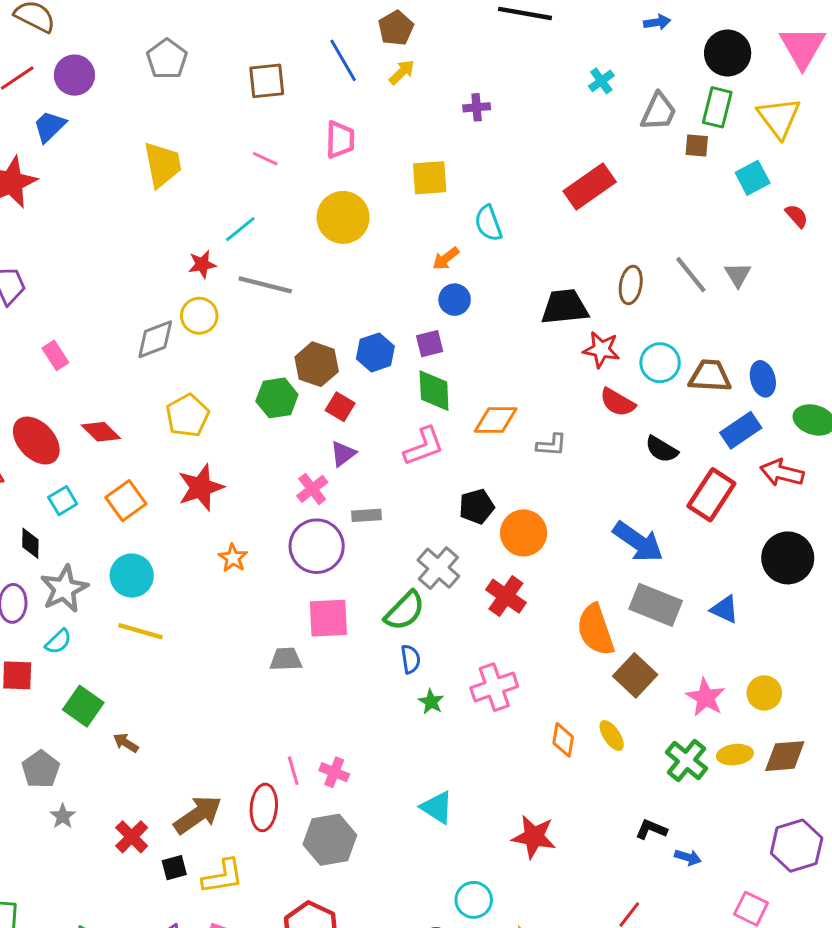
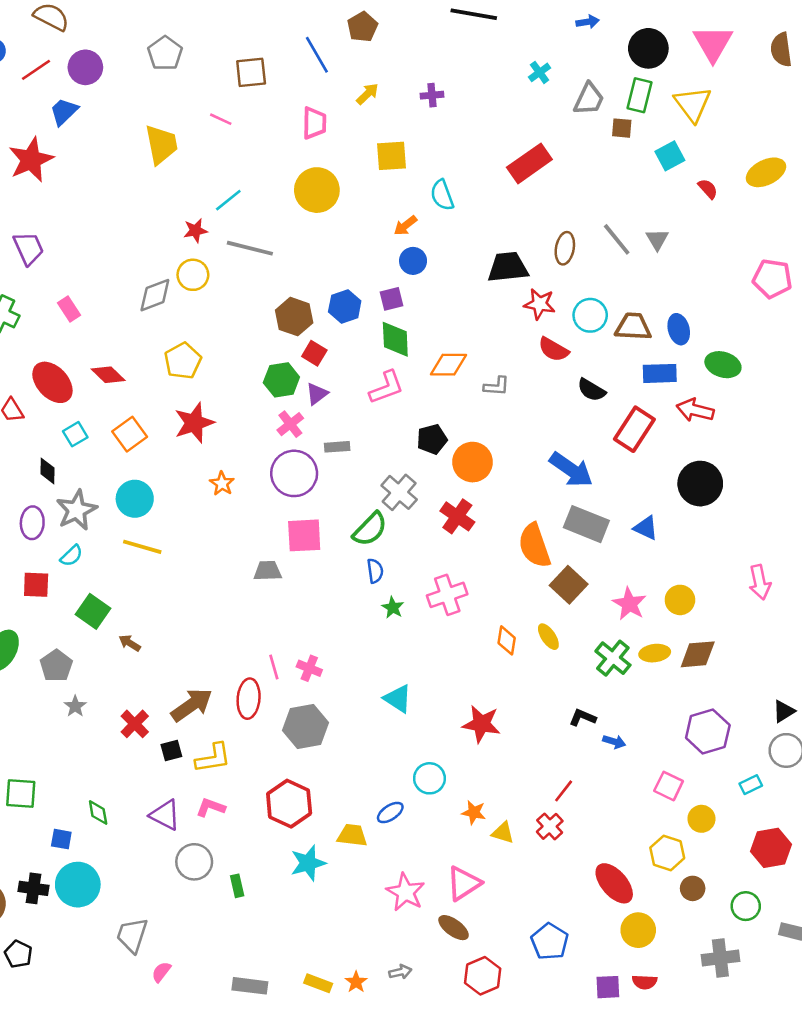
yellow arrow: (402, 72) -> (367, 94), moved
pink line: (265, 159) -> (221, 119), moved
green hexagon: (277, 398) -> (281, 380), moved
blue rectangle: (741, 430) -> (660, 373), turned 32

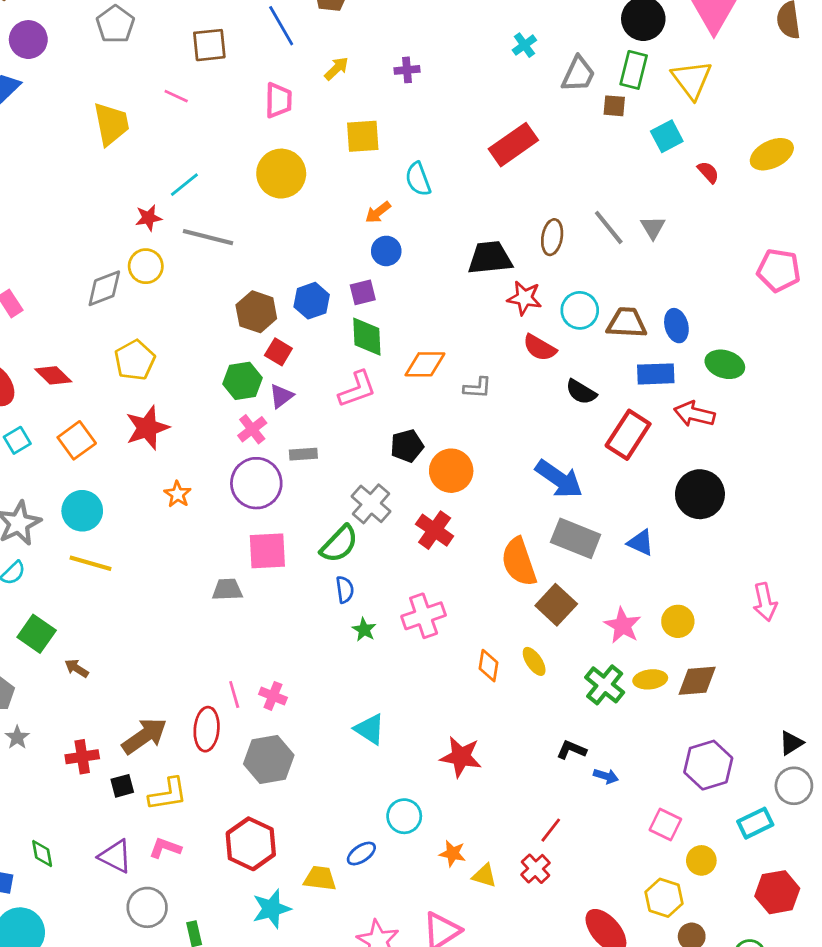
red cross: (135, 724) -> (82, 757), turned 36
cyan rectangle: (751, 785) -> (755, 823), size x1.4

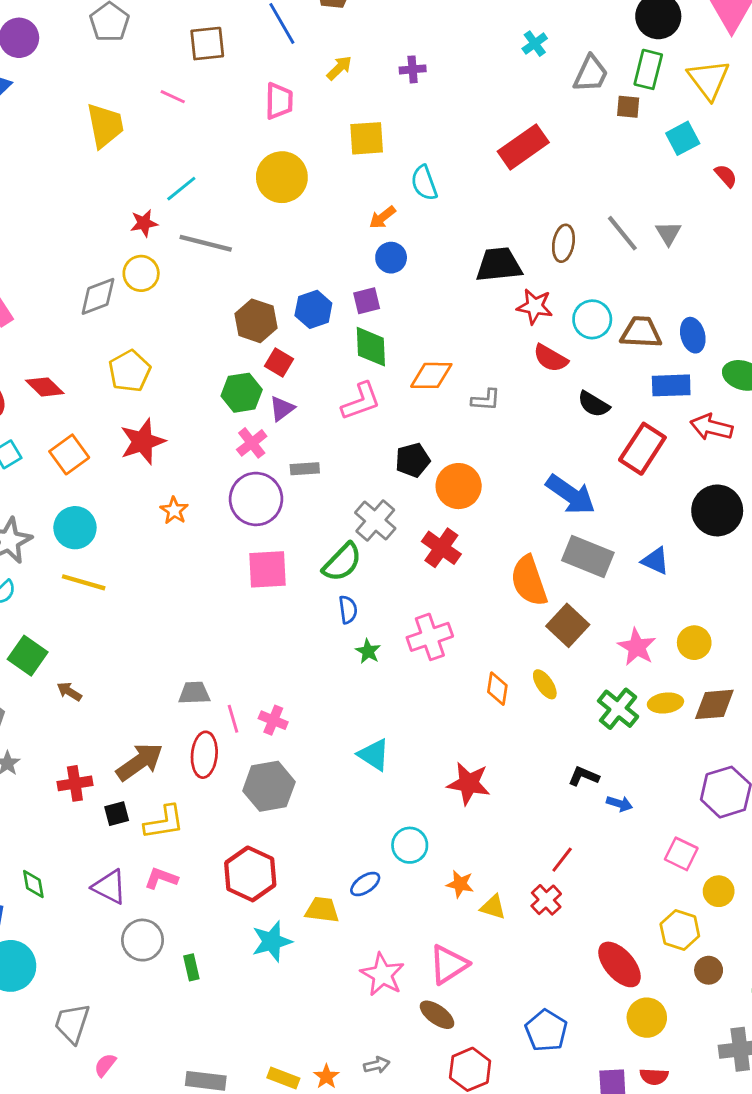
gray trapezoid: (227, 590) -> (194, 693), moved

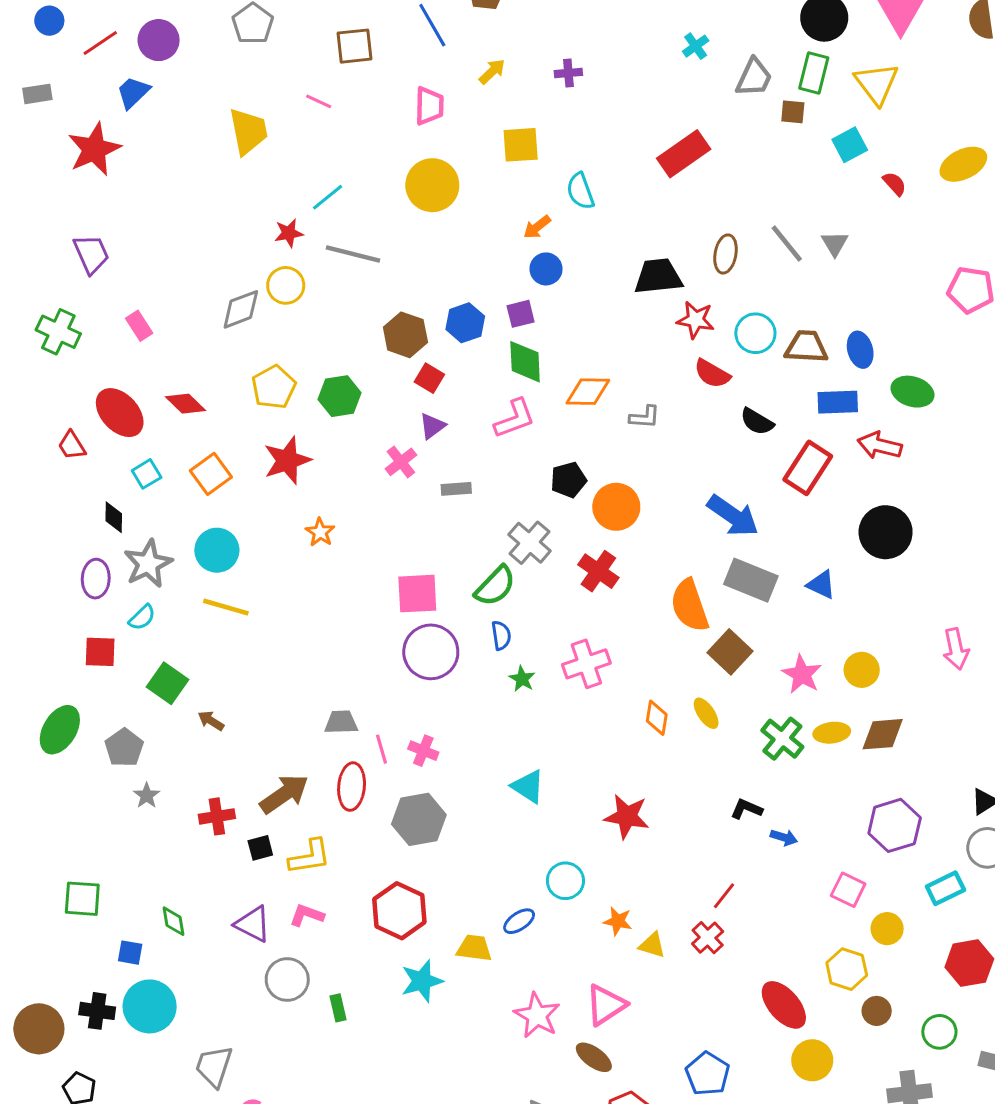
green hexagon: (242, 393) -> (340, 396), moved
purple circle: (256, 499) -> (431, 652), moved

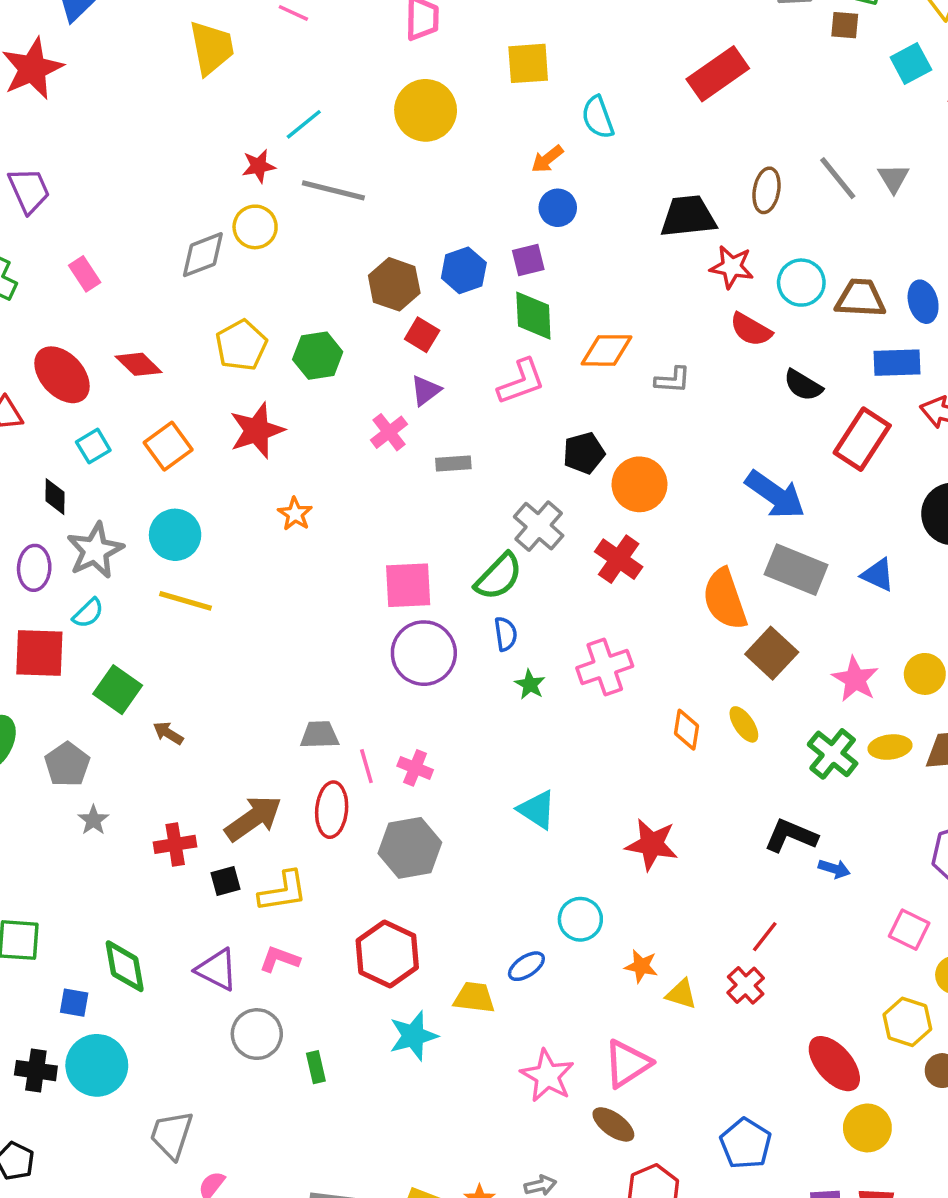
red square: (100, 652) -> (39, 653), size x1.4
black L-shape: (746, 809) -> (791, 836), size x1.4
green diamond: (174, 921) -> (125, 966), size x1.5

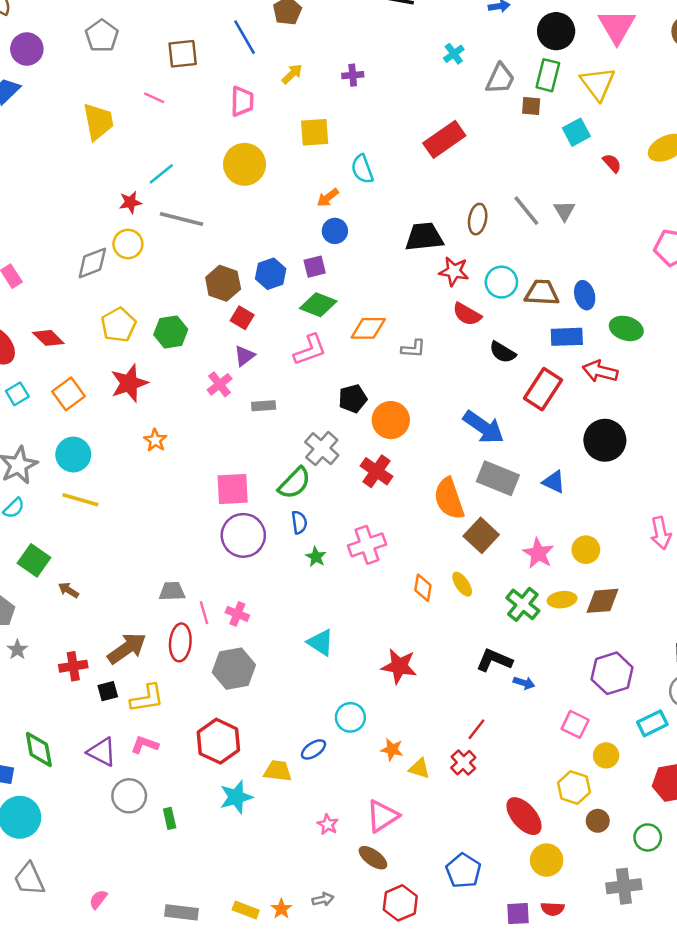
green diamond: (533, 316) -> (318, 305), turned -66
pink star: (547, 1076) -> (328, 824), size x0.6
gray trapezoid: (172, 1135) -> (29, 879), moved, turned -42

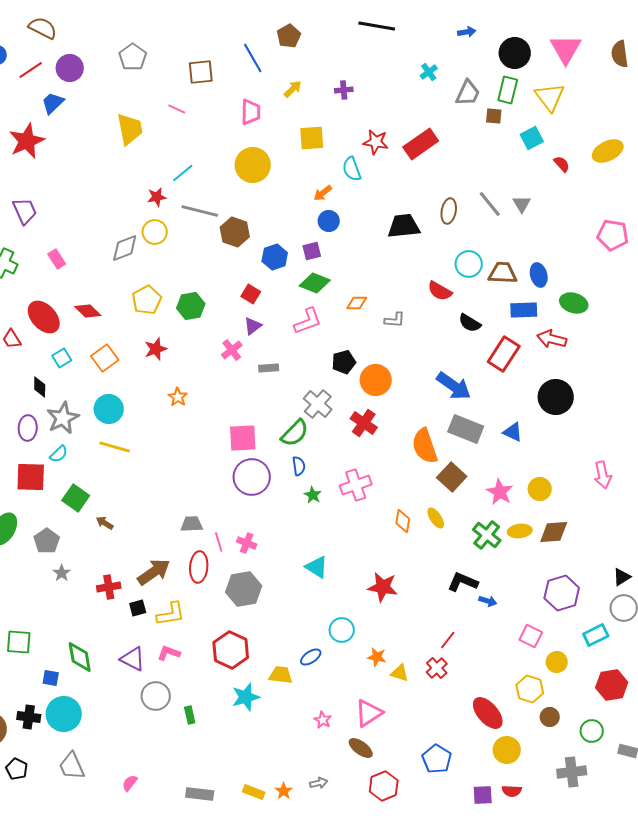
red star: (454, 271) -> (376, 142), moved
brown hexagon: (223, 283) -> (235, 232), moved
orange diamond: (368, 328) -> (357, 303), size x0.7
red star: (129, 383) -> (156, 349), size x0.7

